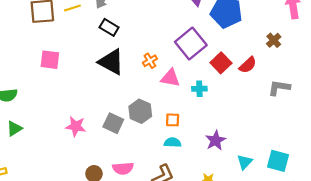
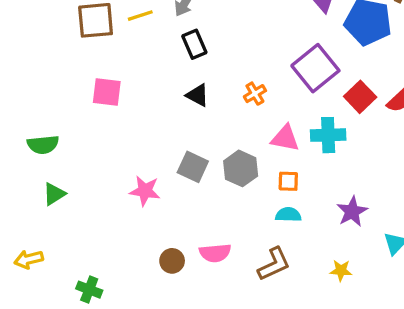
black rectangle: (109, 27) -> (194, 44), turned 36
black triangle: (111, 62) -> (198, 95), size x0.6
pink triangle: (170, 78) -> (285, 138), moved
cyan cross: (199, 89) -> (328, 135), size x1.5
gray square: (113, 123) -> (193, 167), moved

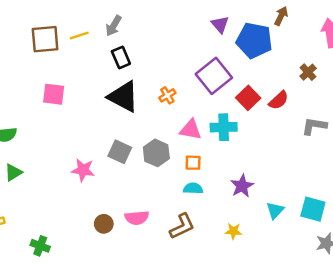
black triangle: (198, 95) -> (123, 97), size x1.8

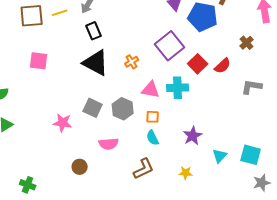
cyan semicircle: (193, 188) -> (153, 138), turned -119
pink semicircle: (137, 218) -> (109, 144), moved

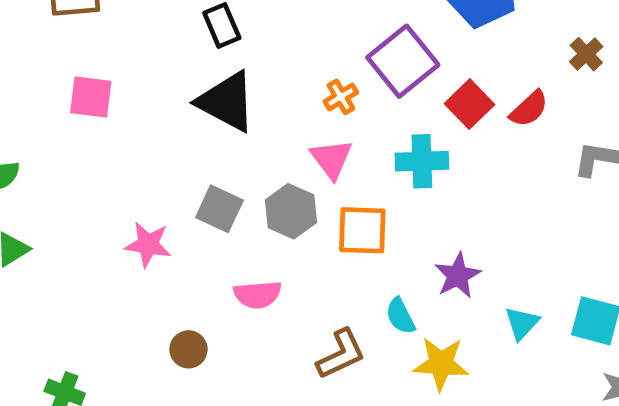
orange cross: (132, 62) -> (341, 97), moved
pink triangle: (151, 90) -> (331, 159), moved, turned 42
orange square: (153, 117) -> (362, 230), size x1.6
cyan semicircle: (153, 138) -> (400, 316), moved
yellow star: (186, 173) -> (441, 364), size x1.6

